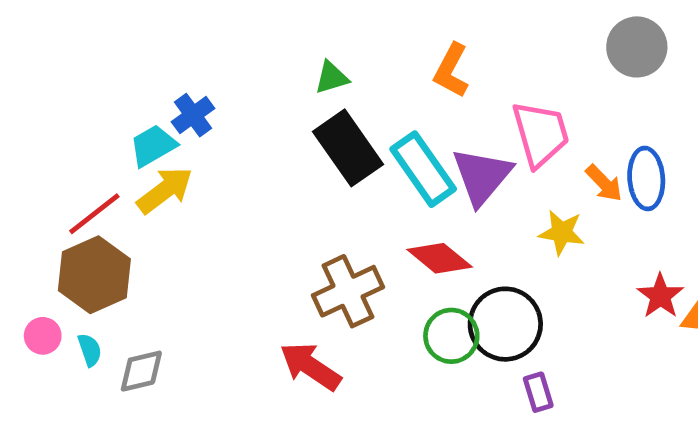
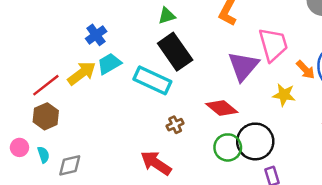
cyan trapezoid: (153, 146) -> (109, 64), moved
cyan rectangle: (423, 169) -> (152, 80), moved, turned -30
brown hexagon: (94, 275) -> (46, 116), size x0.7
brown cross: (348, 291) -> (175, 125), size x0.5

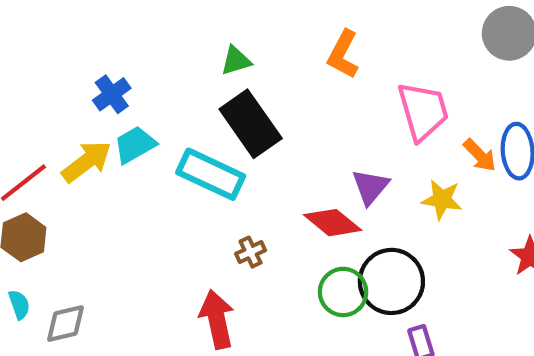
purple triangle: (243, 66) -> (370, 187), moved, size x0.7
red arrow: (156, 163) -> (217, 319), turned 44

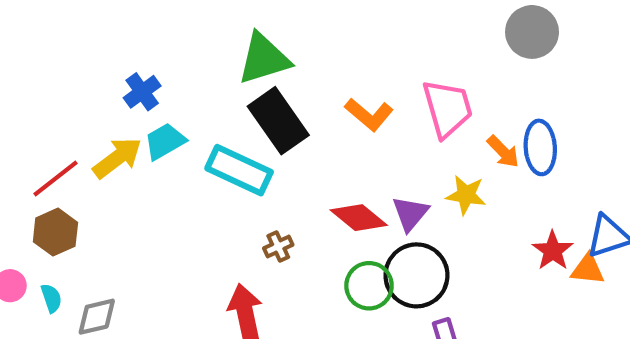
orange L-shape: (343, 54) -> (369, 114), moved, turned -78
green triangle: (236, 61) -> (264, 59), size x1.8
purple triangle: (370, 187) -> (410, 214), moved

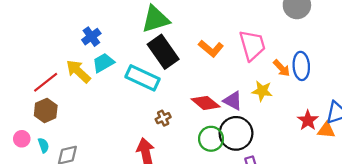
yellow arrow: (117, 158) -> (78, 71), turned -100
purple triangle: (410, 214) -> (233, 101), turned -42

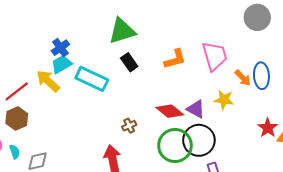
orange L-shape: (211, 49) -> (175, 59), turned -55
black rectangle: (163, 52) -> (129, 62), size x0.6
cyan trapezoid: (103, 63) -> (61, 64), moved
cyan rectangle: (142, 78) -> (92, 79), moved
green circle: (211, 139) -> (175, 146), size x1.4

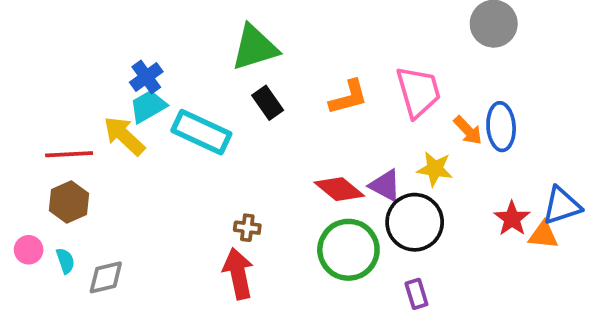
red line: (17, 91) -> (69, 154), turned 35
brown cross: (129, 126) -> (247, 228), moved, turned 32
black circle: (199, 140) -> (415, 222), moved

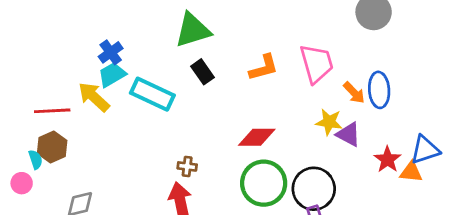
purple triangle: (385, 185) -> (349, 134), moved
red diamond: (339, 189) -> (257, 137), turned -39
black circle: (415, 222) -> (314, 189), moved
cyan semicircle: (65, 261) -> (36, 159), moved

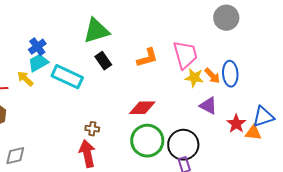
yellow arrow: (94, 97) -> (25, 79), size x0.7
yellow star: (329, 122) -> (194, 78), moved

